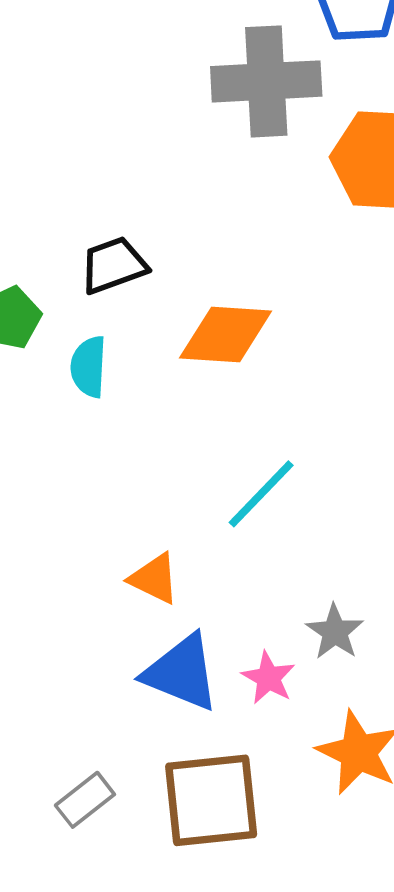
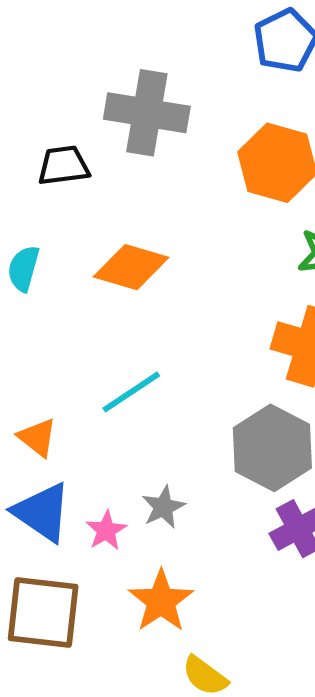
gray cross: (266, 81) -> (147, 113), moved
black trapezoid: (113, 265) -> (63, 166), moved

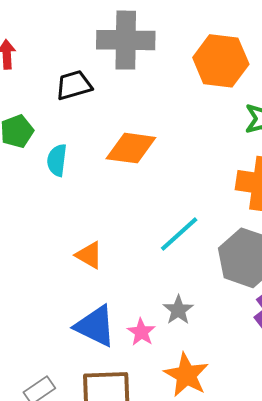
cyan line: (131, 392) -> (179, 234), moved
orange triangle: (37, 437) -> (89, 255), moved

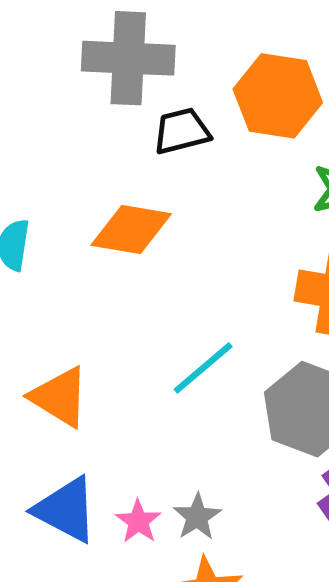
black trapezoid: (74, 85) -> (182, 131), moved
orange triangle: (89, 255) -> (60, 397), size x1.4
gray star: (178, 310) -> (197, 517), moved

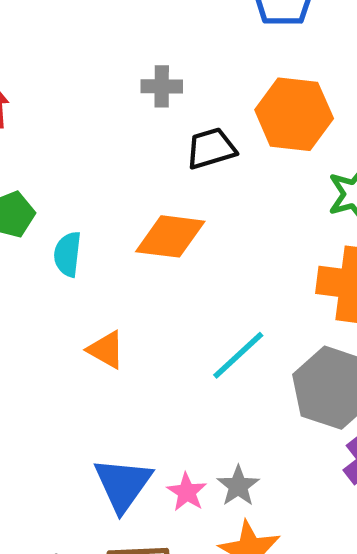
gray cross: (128, 58) -> (162, 86), size x0.5
orange triangle: (60, 397) -> (106, 350), moved, size x0.7
blue triangle: (66, 510) -> (123, 484), turned 40

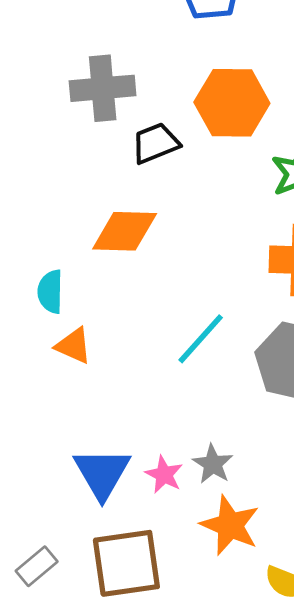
gray cross: (162, 86) -> (103, 88), size x1.6
cyan semicircle: (68, 254) -> (50, 292), moved

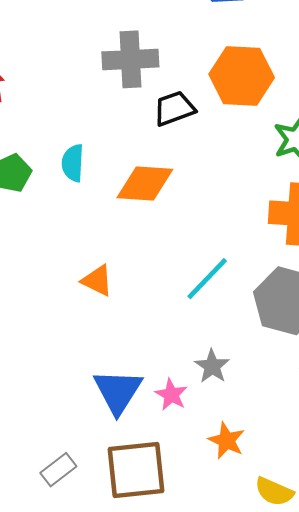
cyan semicircle: (50, 292) -> (73, 163), moved
gray star: (213, 464) -> (212, 366), moved
orange star: (230, 525) -> (227, 441), size x0.7

